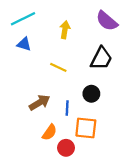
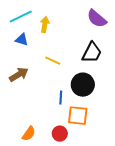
yellow arrow: (65, 30) -> (45, 25), moved
black circle: (91, 94) -> (83, 85), size x1.5
brown arrow: (40, 103) -> (19, 75), moved
orange semicircle: (49, 132) -> (29, 134), moved

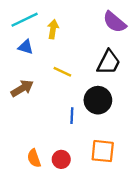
orange square: (78, 116) -> (103, 151), moved
orange semicircle: (29, 134) -> (34, 158), turned 126
red circle: (60, 134) -> (61, 159), moved

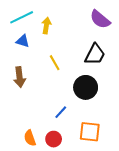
yellow line: (62, 72) -> (55, 63), turned 35
brown arrow: (22, 88) -> (20, 77), turned 114
blue line: (72, 116) -> (61, 112), moved, turned 40

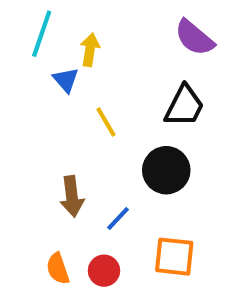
cyan line: (22, 17) -> (42, 34), turned -45
blue triangle: (23, 41) -> (66, 80), moved, turned 32
brown arrow: (20, 77) -> (72, 196), moved

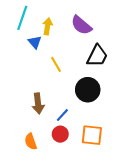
purple semicircle: (194, 38) -> (81, 25), moved
red circle: (104, 271) -> (60, 134), moved

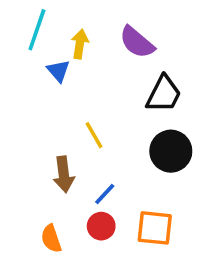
yellow line: (56, 64) -> (94, 135), moved
black circle: (88, 90) -> (171, 151), moved

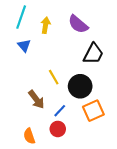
blue triangle: (58, 71) -> (24, 46), moved
black circle: (171, 151) -> (80, 86), moved
brown arrow: (64, 174) -> (36, 99), turned -30
orange square: (155, 228) -> (93, 111), moved, turned -30

